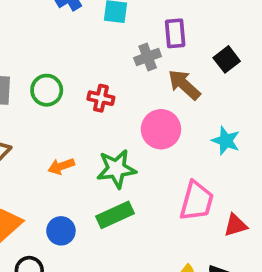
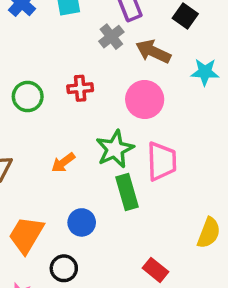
cyan star: (226, 141) -> (205, 72), moved
pink trapezoid: (197, 201) -> (162, 161), moved
green rectangle: (115, 215) -> (127, 192), turned -64

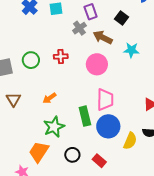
green star: (115, 149) -> (54, 127), moved
blue circle: (82, 222) -> (108, 126), moved, size x1.5
orange trapezoid: (26, 235) -> (39, 152), moved
black circle: (64, 268) -> (72, 155), moved

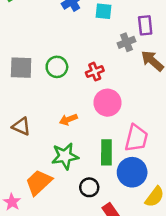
red cross: (61, 57) -> (95, 72), turned -32
pink circle: (97, 64) -> (107, 103), moved
brown triangle: (13, 99) -> (21, 126), moved, turned -49
black circle: (72, 155) -> (89, 187), moved

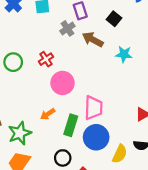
orange arrow: (68, 119) -> (48, 114), moved
green rectangle: (106, 152) -> (71, 125), turned 30
green star: (65, 156) -> (20, 133), moved

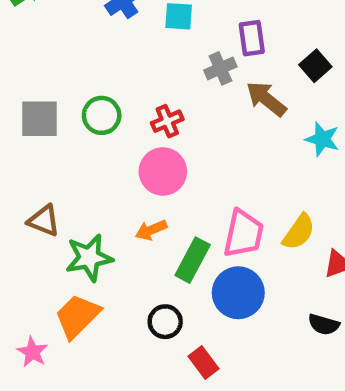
pink circle: (63, 83) -> (163, 171), moved
yellow semicircle: (120, 154) -> (299, 232), moved

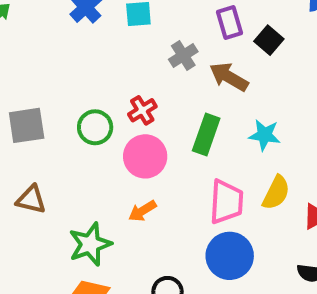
purple rectangle: (252, 38) -> (229, 23), moved
green circle: (102, 115) -> (95, 127), moved
cyan star: (322, 139) -> (265, 135), moved
brown triangle: (44, 221) -> (31, 200), moved
green rectangle: (193, 260) -> (206, 135), moved

